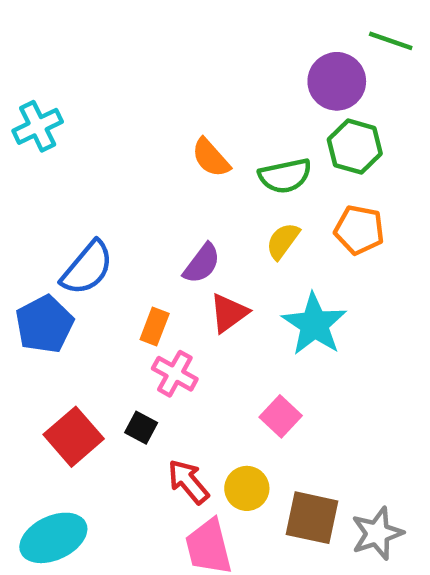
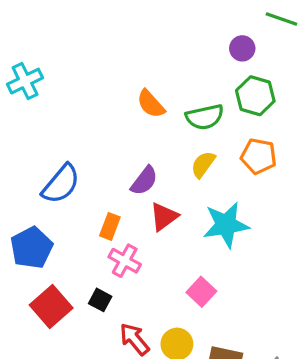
purple circle: (337, 81) -> (242, 48), size x0.6
blue pentagon: (44, 324) -> (32, 248), moved
cyan star: (314, 324) -> (226, 225), turned 30

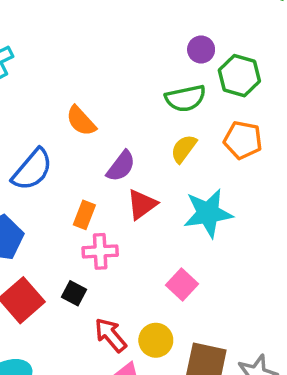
purple circle: (242, 48) -> (201, 49), moved
orange semicircle: (151, 104) -> (81, 121), moved
pink cross: (125, 261) -> (100, 251), turned -32

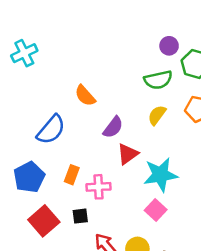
cyan star: (208, 213) -> (161, 175), moved
orange rectangle: (84, 215) -> (72, 175), moved
black square: (74, 293) -> (80, 216), turned -35

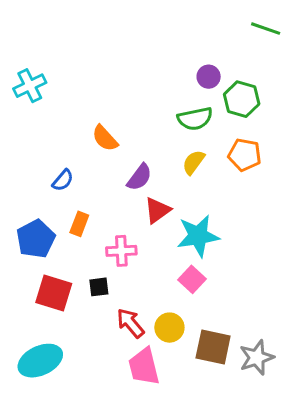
blue semicircle: (51, 130) -> (63, 180), size x0.6
orange rectangle: (72, 175) -> (79, 224), moved
red square: (44, 221) -> (54, 293), turned -32

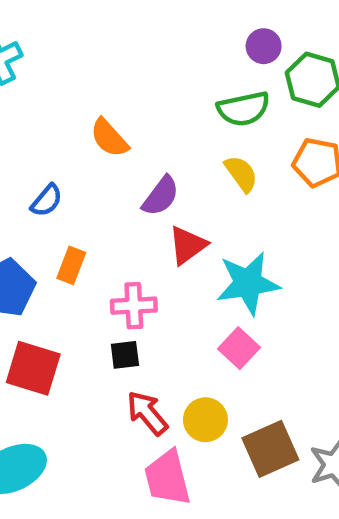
yellow semicircle: (194, 162) -> (241, 174), turned 108
black square: (99, 287) -> (125, 355), moved
brown square: (213, 347) -> (270, 449), turned -36

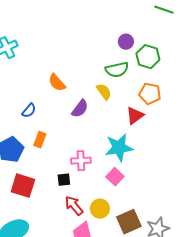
yellow semicircle: (241, 174) -> (104, 92), moved
red triangle: (188, 245) -> (135, 116), moved
pink cross: (134, 306) -> (81, 161), moved

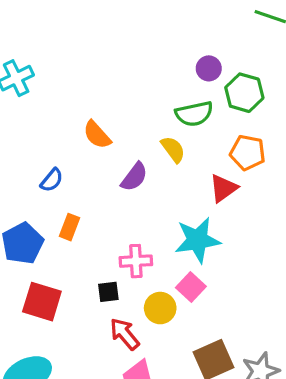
yellow circle: (100, 209) -> (160, 308), moved

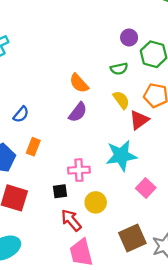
green semicircle: (194, 114) -> (119, 69), size x0.7
orange semicircle: (97, 135) -> (79, 83), moved
yellow semicircle: (173, 149) -> (121, 100), moved
pink square: (191, 287) -> (146, 188), moved

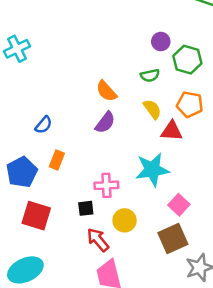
red triangle: (139, 120) -> (172, 131), turned 40
brown square: (132, 238) -> (173, 239), moved

